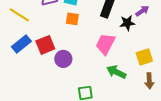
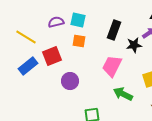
red square: (45, 45) -> (52, 56), moved

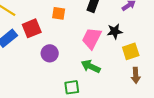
black star: (134, 45) -> (115, 31), moved
green arrow: (123, 94) -> (91, 66), moved

